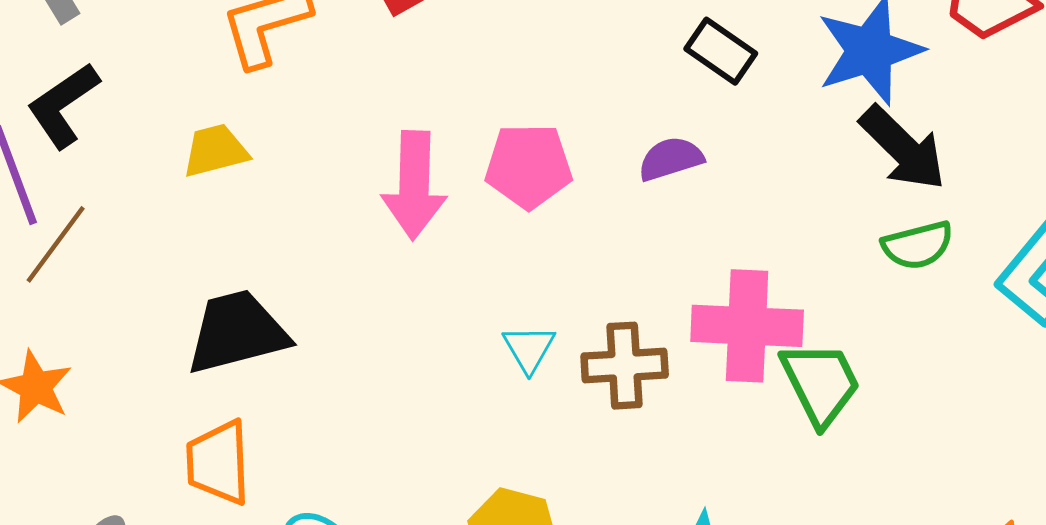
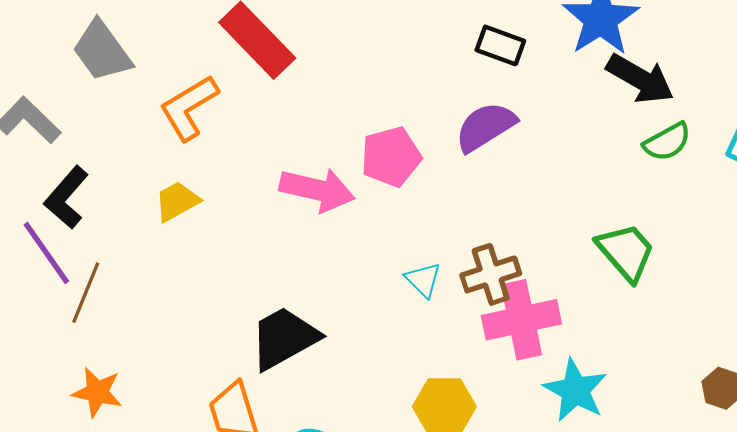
purple semicircle: (671, 159) -> (485, 127), size x1.4
pink arrow: (414, 185) -> (317, 190), turned -64
pink cross: (747, 326) -> (521, 320), moved
black trapezoid: (237, 332) -> (284, 338), moved

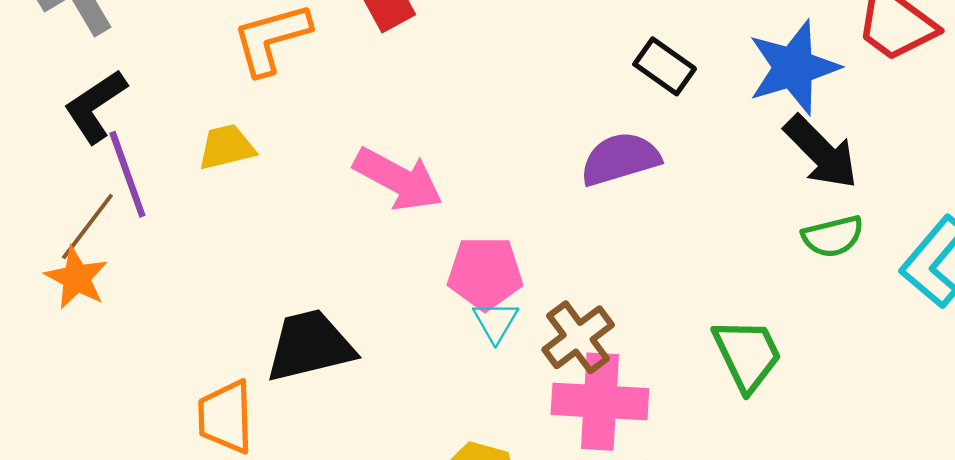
pink pentagon: (391, 157) -> (485, 273), moved
purple line: (46, 253) -> (127, 174), moved
brown cross: (491, 274) -> (578, 337), turned -34
orange star: (97, 392) -> (76, 278), moved

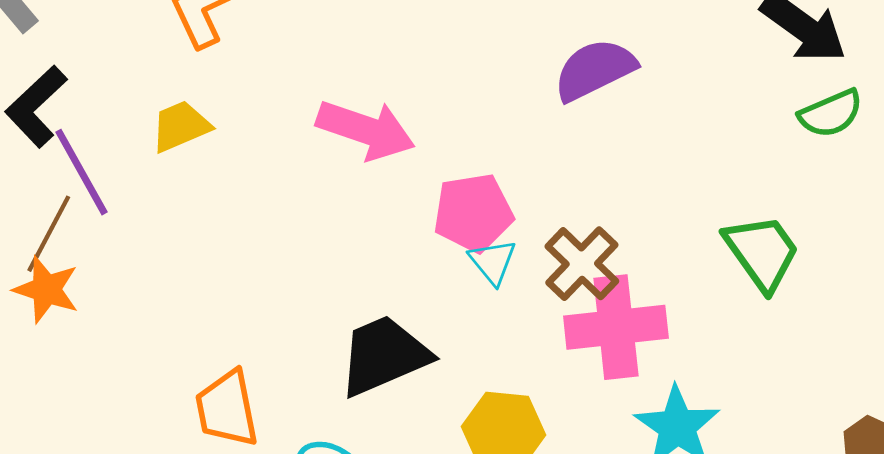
black trapezoid: (310, 346) -> (384, 355), moved

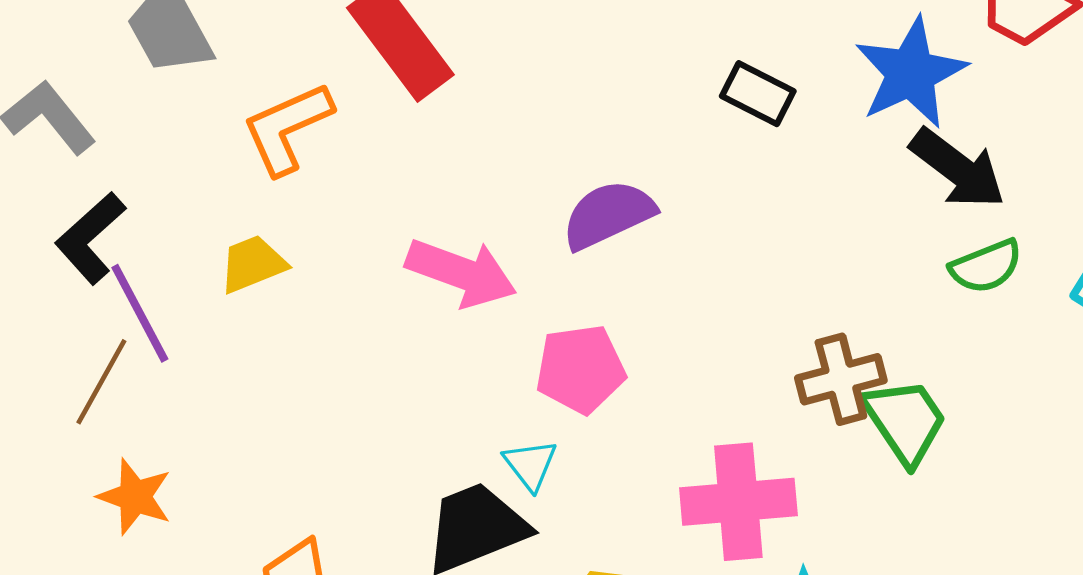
purple semicircle: (595, 70) -> (608, 215), moved
cyan triangle: (493, 262) -> (530, 465), moved
brown cross: (582, 264) -> (841, 379), moved, turned 30
orange star: (46, 289) -> (135, 497), moved

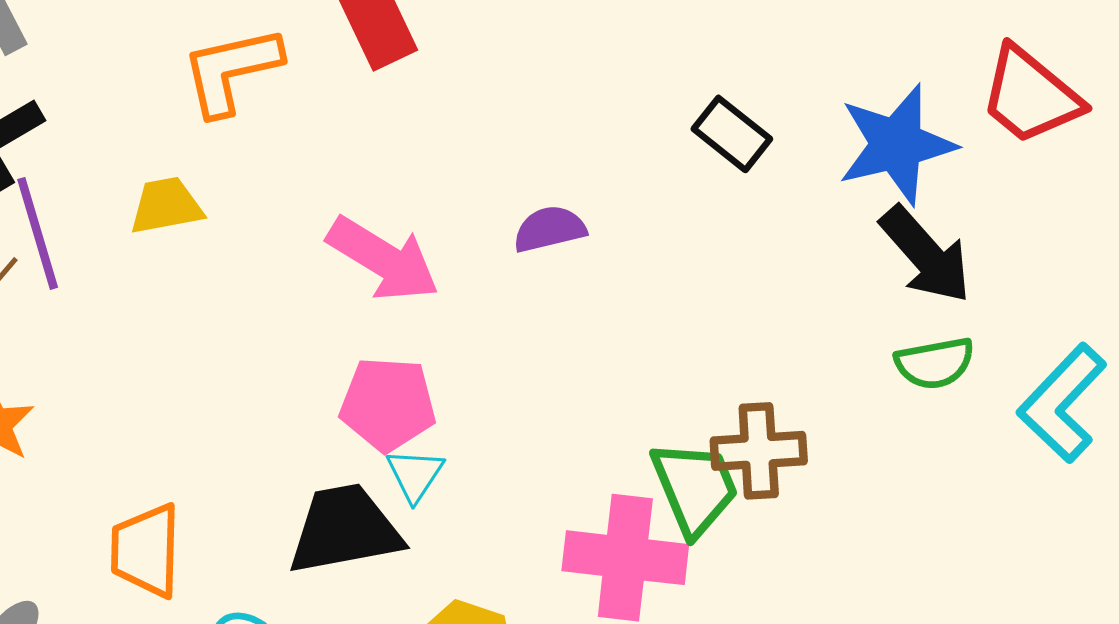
purple semicircle: (608, 215) -> (550, 229), size x0.7
pink pentagon: (580, 369) -> (388, 404), moved
green trapezoid: (905, 421) -> (695, 488), moved

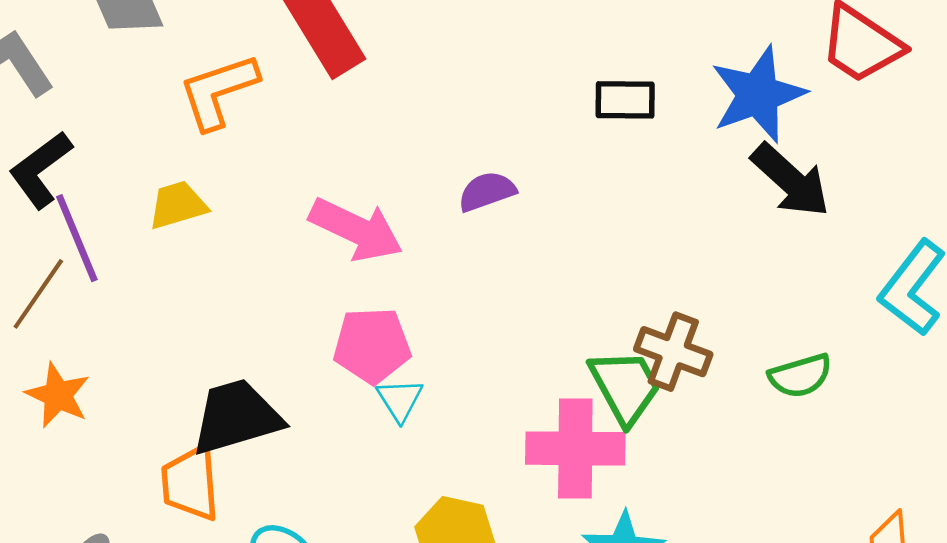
black rectangle: (732, 134) -> (625, 100), turned -32
green semicircle: (935, 363) -> (800, 376), moved
brown cross: (759, 451) -> (673, 352), turned 30
black trapezoid: (345, 529) -> (236, 417), moved

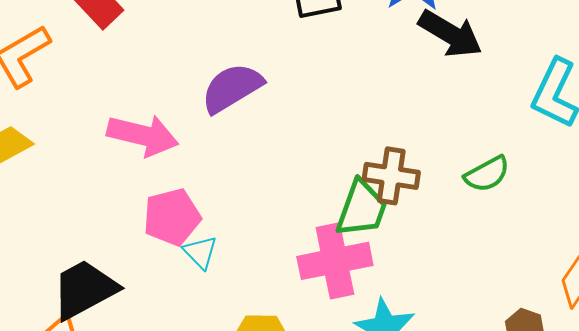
purple semicircle: (487, 191) -> (232, 88), size x1.5
green trapezoid: (625, 387) -> (362, 208), turned 60

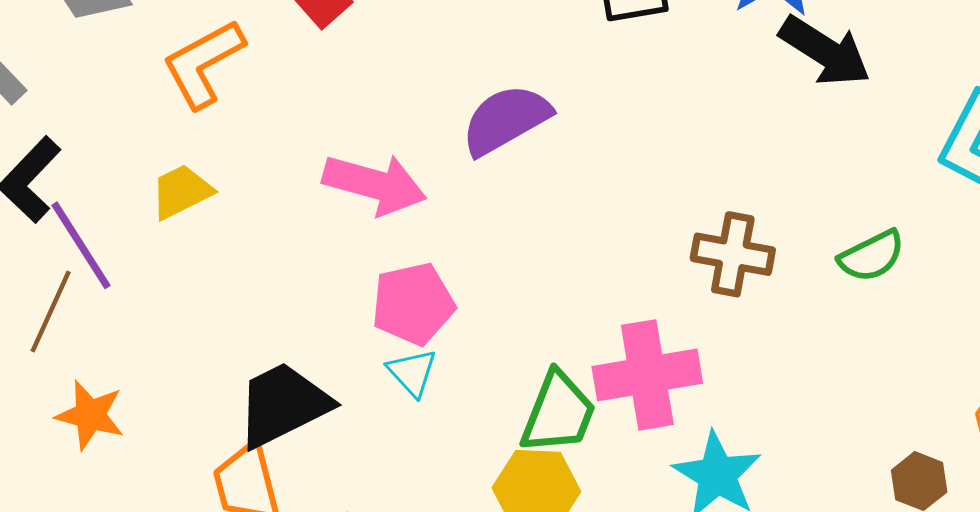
green trapezoid: (362, 208) -> (558, 413), moved
cyan triangle: (200, 252) -> (412, 373), moved

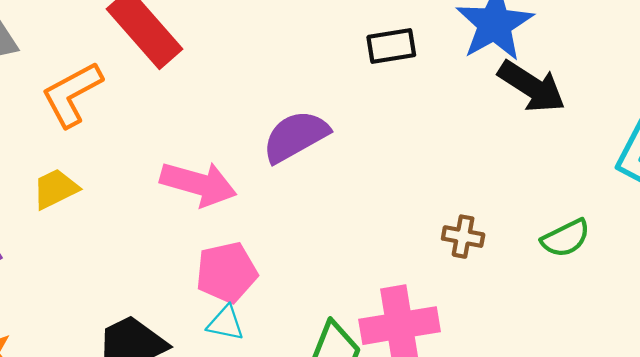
brown cross: (733, 254) -> (463, 237), size x0.7
cyan triangle: (412, 373) -> (226, 323), turned -36

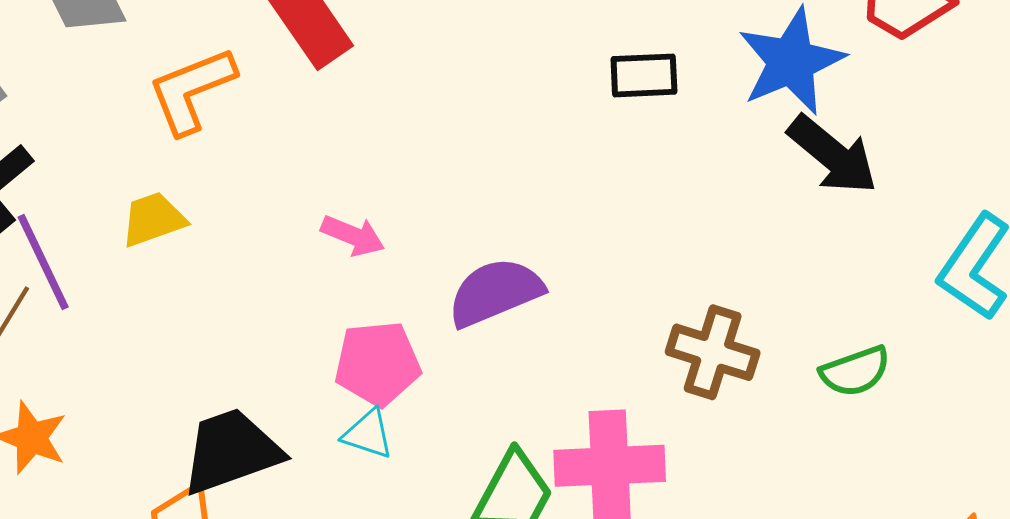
purple semicircle: (296, 136) -> (495, 292), moved
pink arrow: (198, 184) -> (353, 236), size x0.6
brown cross: (463, 237) -> (713, 352), size x1.5

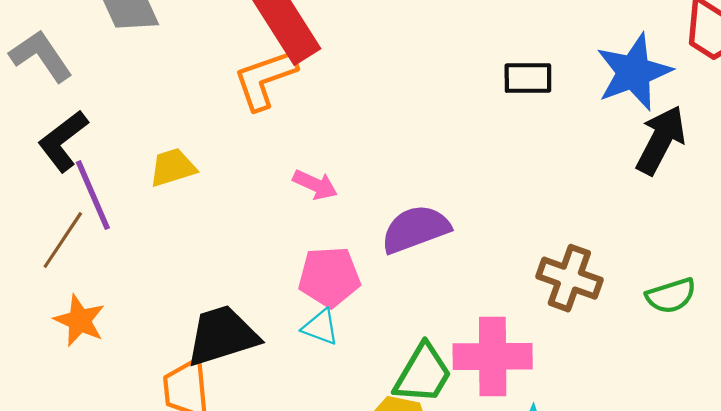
orange L-shape: (192, 90) -> (265, 79), moved
black arrow: (833, 155) -> (661, 140), turned -104

